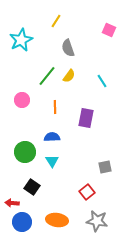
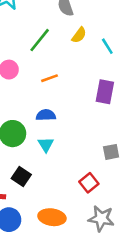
yellow semicircle: (69, 76) -> (79, 35), moved
orange line: (55, 107) -> (50, 78), turned 72
purple rectangle: (86, 118) -> (105, 92), moved

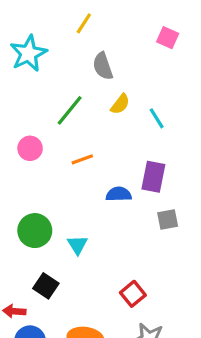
blue semicircle: (46, 115) -> (119, 194), moved
gray square: (111, 152) -> (168, 219), moved

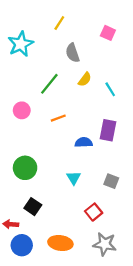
pink square: (168, 38) -> (108, 33), moved
gray square: (168, 219) -> (111, 181), moved, turned 32
cyan triangle: (77, 245) -> (74, 178), moved

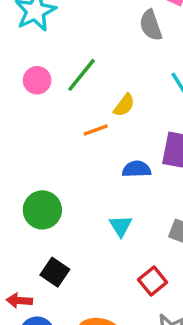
gray semicircle: (73, 53) -> (151, 25), moved
yellow semicircle: (85, 79) -> (124, 105), moved
pink circle: (22, 110) -> (37, 80), moved

